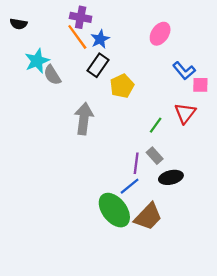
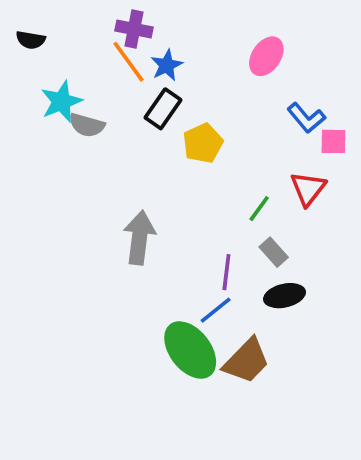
gray semicircle: (52, 75) -> (87, 125), turned -42
gray arrow: (84, 119) -> (139, 238), moved
gray rectangle: (155, 156) -> (274, 252), moved

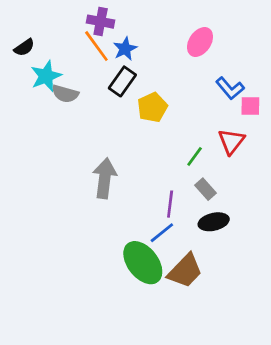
black semicircle: (31, 40) -> (24, 47), moved, turned -45

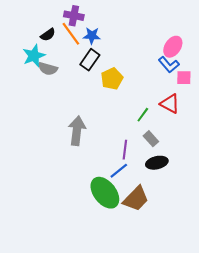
pink ellipse: (200, 42) -> (173, 47), moved
black semicircle: (24, 47) -> (48, 35), moved
blue star: (125, 49) -> (92, 36), turned 30
red triangle: (231, 141) -> (170, 104), turned -40

